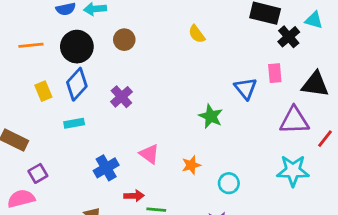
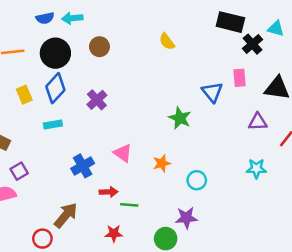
purple triangle: (294, 120) -> (258, 122), size x0.7
cyan star: (293, 171) -> (256, 169), size x0.7

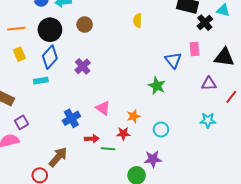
yellow semicircle: (167, 41) -> (138, 21), turned 40
yellow rectangle: (24, 95) -> (19, 54), moved
green star: (180, 118) -> (157, 86), moved
cyan rectangle: (53, 124) -> (41, 81), moved
red star: (114, 233) -> (123, 134), moved

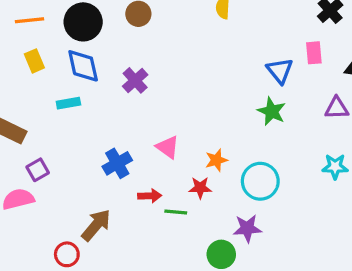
blue diamond: (50, 57) -> (83, 66), turned -55
green star: (157, 86) -> (272, 111), moved
cyan circle: (161, 129) -> (260, 181), size x1.5

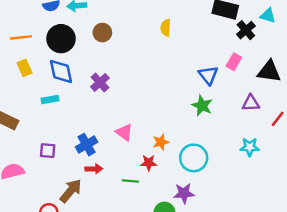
pink rectangle: (314, 53) -> (234, 62), turned 35
purple square: (38, 170) -> (48, 151), moved, turned 35
red arrow: (150, 196) -> (94, 169), moved

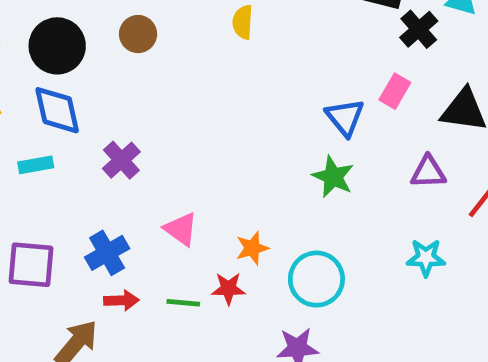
yellow semicircle: (166, 28) -> (243, 22), moved
purple cross: (100, 82) -> (121, 160), moved
purple square: (48, 151) -> (31, 265), size x1.5
green line: (130, 181) -> (183, 303), moved

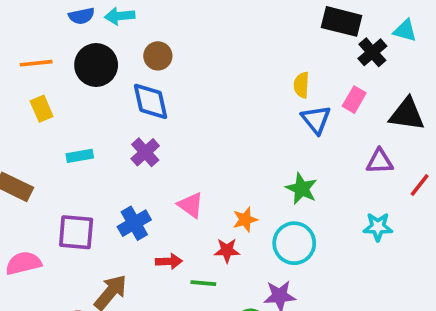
yellow semicircle: (243, 22) -> (301, 85), moved
blue diamond: (57, 110) -> (151, 101), moved
green star: (333, 177) -> (301, 189), moved
red arrow: (121, 300) -> (169, 261), moved
green line: (183, 303) -> (203, 283), moved

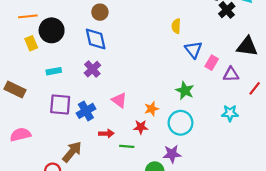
black circle: (96, 65) -> (52, 30), moved
yellow semicircle: (301, 85) -> (176, 26), moved
pink rectangle: (354, 100) -> (212, 63), moved
purple square: (76, 232) -> (60, 105), moved

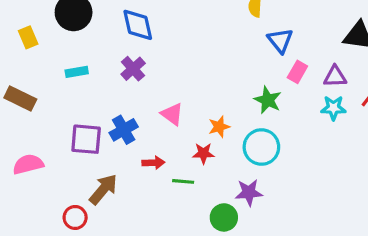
yellow rectangle: (31, 43) -> (28, 37), moved
pink rectangle: (212, 63) -> (297, 72), moved
purple square: (60, 105) -> (86, 139), moved
cyan star: (230, 113) -> (333, 108), moved

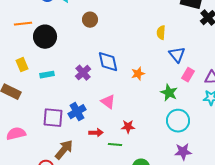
blue diamond: (138, 25) -> (108, 62), moved
yellow rectangle: (28, 37) -> (22, 65), moved
orange star: (219, 127) -> (138, 74), moved
cyan circle: (261, 147) -> (178, 121), moved
purple star: (249, 192) -> (183, 152), moved

